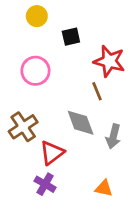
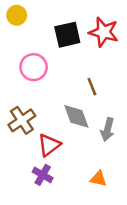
yellow circle: (37, 16) -> (17, 15), moved
black square: (71, 37) -> (67, 35), size x1.5
red star: (109, 61) -> (104, 32), moved

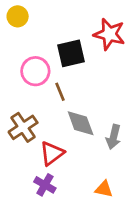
black square: (67, 35) -> (71, 53), moved
brown line: (92, 87) -> (60, 92), moved

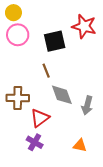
pink circle: (35, 71) -> (18, 35), moved
brown cross: (23, 127) -> (18, 98), turned 35

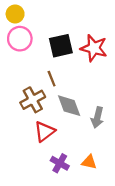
red star: (84, 26) -> (94, 48), moved
brown cross: (18, 98) -> (33, 100), moved, turned -30
purple cross: (35, 142) -> (60, 163), moved

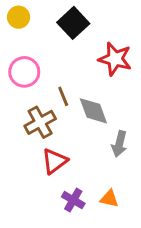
pink circle: (20, 39) -> (24, 72), moved
black square: (61, 46) -> (73, 23), moved, turned -30
gray diamond: (69, 106) -> (93, 111), moved

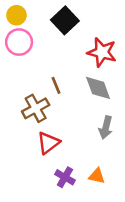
pink circle: (24, 72) -> (19, 42), moved
gray diamond: (93, 111) -> (98, 88), moved

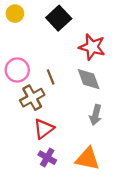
pink circle: (19, 42) -> (17, 70), moved
orange triangle: (97, 176) -> (87, 159), size x1.6
purple cross: (65, 177) -> (47, 158), moved

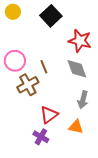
red triangle: (44, 129) -> (49, 115), moved
orange triangle: (87, 159) -> (76, 127), moved, size x0.7

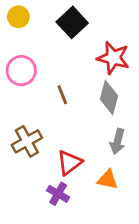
pink circle: (15, 61) -> (21, 71), moved
gray diamond: (77, 69) -> (109, 98), turned 35
brown cross: (28, 85) -> (27, 141), moved

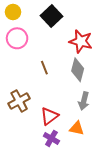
pink circle: (21, 71) -> (17, 38), moved
purple cross: (58, 194) -> (51, 138), moved

